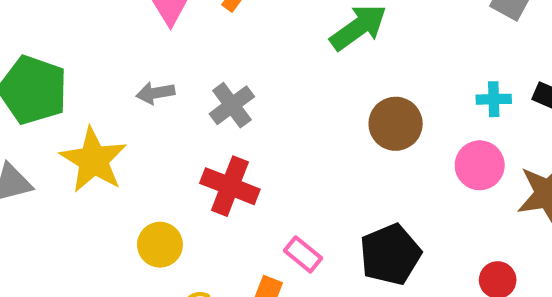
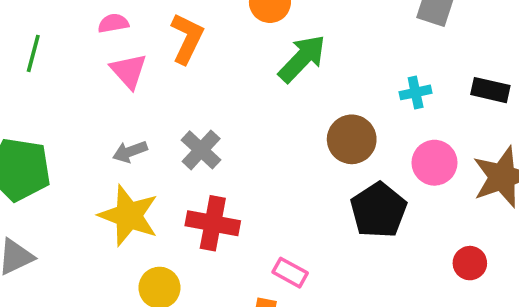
cyan cross: (494, 99) -> (416, 92), moved
yellow star: (93, 160) -> (129, 216), moved
black pentagon: (390, 254) -> (378, 210), moved

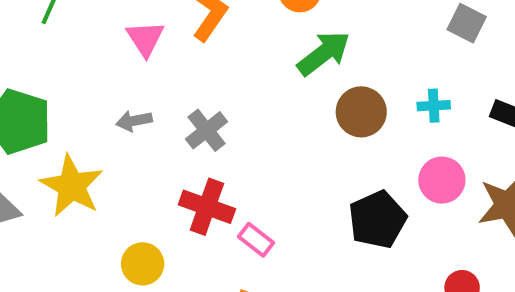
brown circle: (352, 139) -> (361, 112), moved
yellow star: (129, 216) -> (72, 186), moved
pink rectangle: (290, 273) -> (256, 240), moved

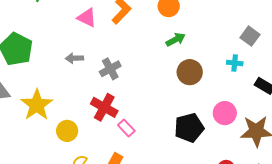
pink triangle: (145, 39) -> (87, 18), turned -40
green arrow: (324, 53) -> (176, 40), size x0.7
cyan cross: (434, 106) -> (235, 63), moved
yellow star: (72, 186) -> (37, 105), moved

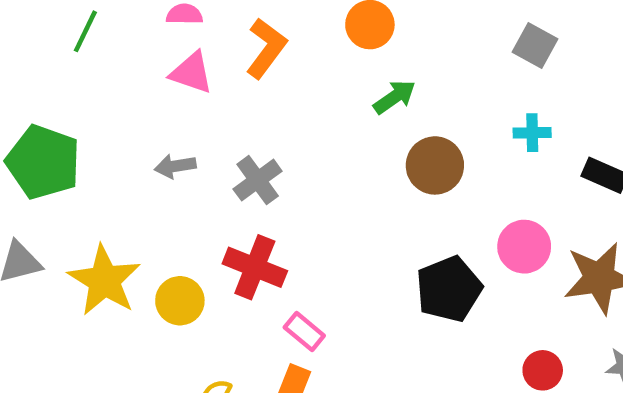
gray square: (250, 36) -> (535, 45), moved
pink rectangle: (126, 128) -> (304, 332), moved
yellow circle: (67, 131) -> (180, 301), moved

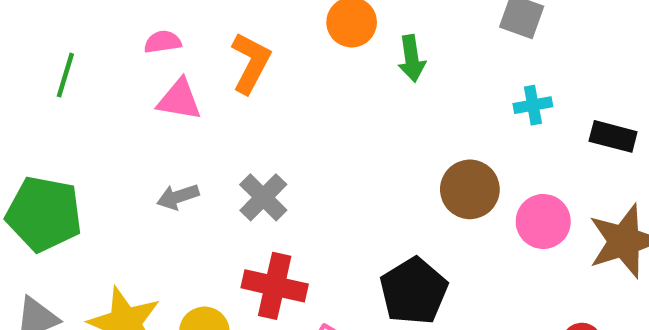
green arrow: (395, 97) -> (412, 58), moved, turned 126
brown circle: (435, 165) -> (470, 189), moved
black pentagon: (449, 289) -> (414, 291), moved

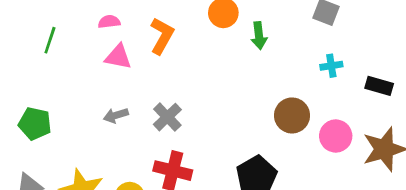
green pentagon: (44, 214) -> (35, 124), size x0.7

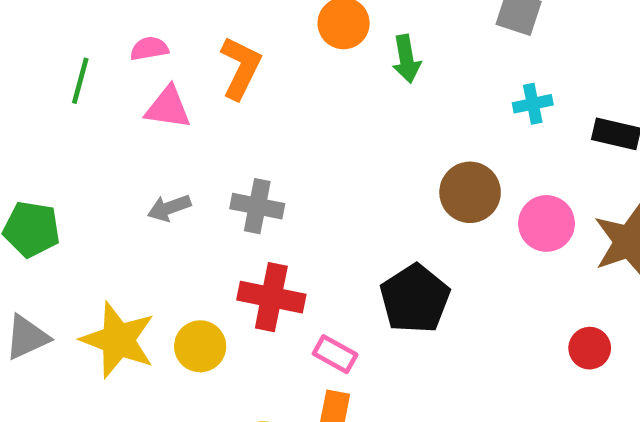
green line: (50, 40) -> (80, 81), moved
gray cross: (167, 117) -> (257, 206), turned -32

